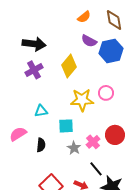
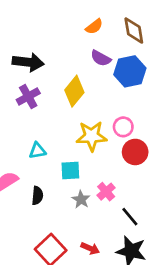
red circle: (115, 135) -> (135, 152), moved
black line: (96, 169) -> (130, 217), moved

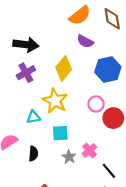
orange semicircle: (94, 27) -> (80, 15), size x1.5
blue hexagon: (130, 71) -> (108, 69), moved
pink circle: (123, 127) -> (96, 104), moved
yellow star: (92, 136) -> (55, 101), moved, turned 30

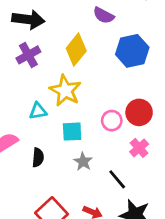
pink circle: (96, 104) -> (112, 121), moved
pink cross: (90, 150) -> (139, 148), moved
black line: (109, 171) -> (117, 179), moved

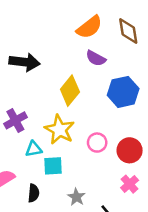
purple cross: (28, 55) -> (15, 120), moved
pink circle: (112, 121) -> (97, 143), moved
cyan square: (72, 132) -> (53, 166), moved

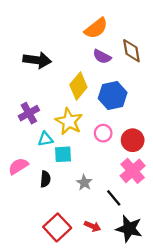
brown diamond: (128, 31) -> (131, 51), moved
blue hexagon: (123, 92) -> (113, 95), moved
pink cross: (130, 184) -> (133, 171), size x1.5

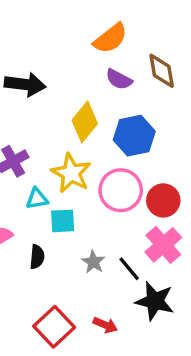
pink circle: (103, 133) -> (121, 190), size x1.6
black line: (114, 198) -> (129, 269), moved
black star: (129, 229) -> (155, 301), moved

